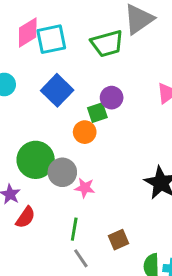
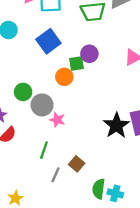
green circle: (36, 160) -> (23, 92), size x0.6
brown square: (118, 240) -> (77, 164), turned -35
gray line: (81, 258) -> (56, 175), moved, turned 49

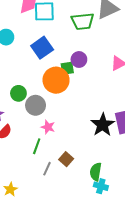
orange circle: (64, 77) -> (56, 80), size x1.6
pink star: (57, 120) -> (48, 127), moved
green semicircle: (99, 189) -> (96, 172), moved

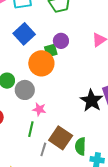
brown square: (66, 159) -> (61, 138), size x1.6
green semicircle: (96, 172) -> (80, 146), moved

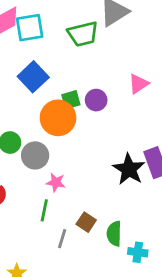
purple circle: (61, 41) -> (96, 100), moved
brown square: (61, 138) -> (86, 222), size x0.6

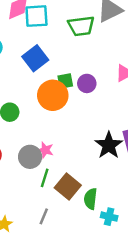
gray circle: (35, 155) -> (30, 157), moved
green line: (44, 210) -> (45, 178), moved
brown square: (86, 222) -> (68, 187), size x1.5
gray line: (62, 239) -> (44, 216), moved

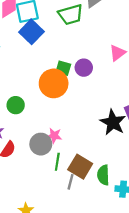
blue square: (35, 58) -> (31, 32), moved
green square: (65, 81) -> (63, 68), turned 35
gray line: (44, 216) -> (70, 182), moved

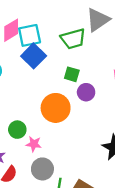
green square: (63, 68) -> (72, 74), moved
pink star: (54, 136) -> (34, 144), moved

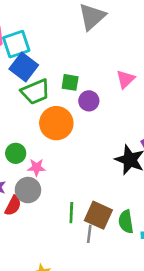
green trapezoid: (73, 39) -> (36, 92), moved
gray circle: (42, 169) -> (28, 190), moved

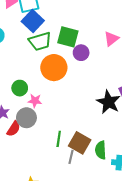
green square: (70, 82) -> (68, 37), size x1.5

